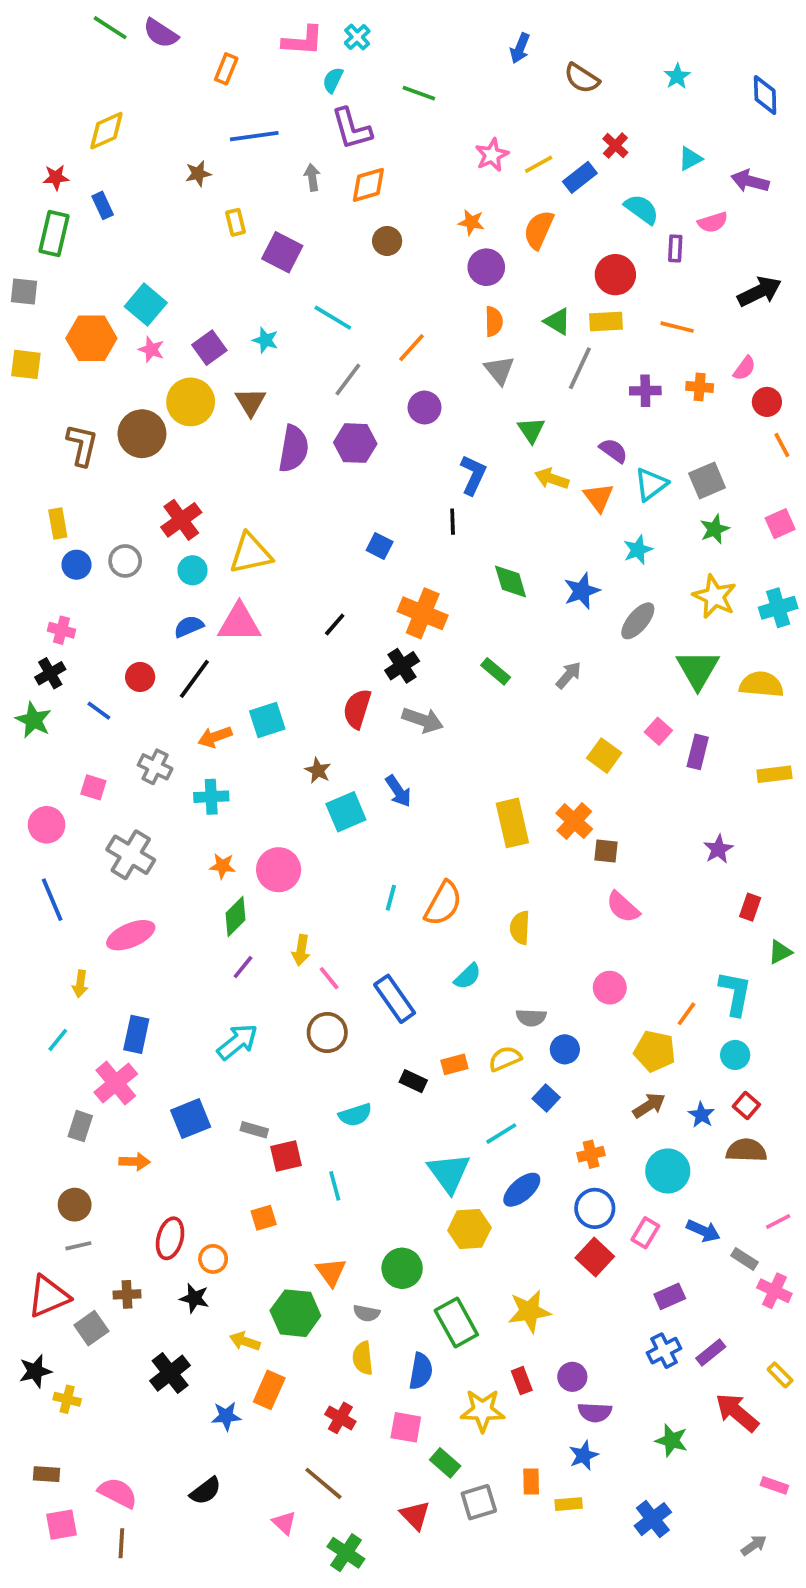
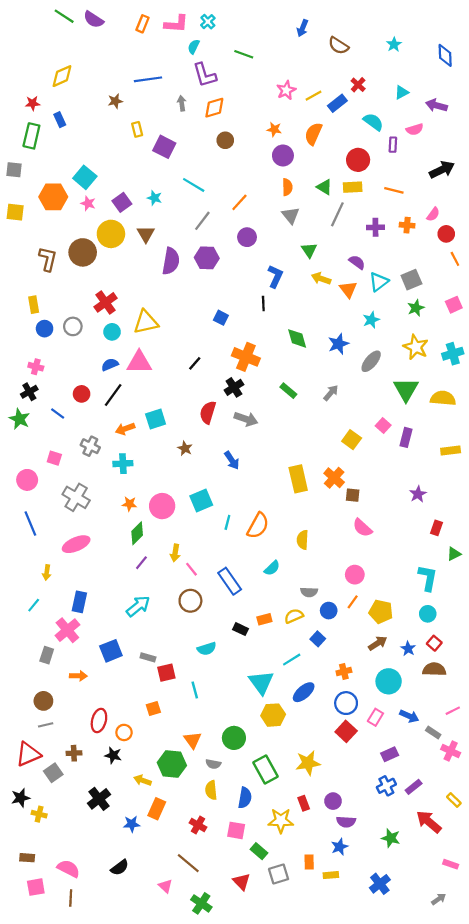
orange rectangle: (226, 69) -> (143, 24), moved
cyan square: (346, 812) -> (201, 501), moved
orange line: (686, 1014) -> (353, 602), moved

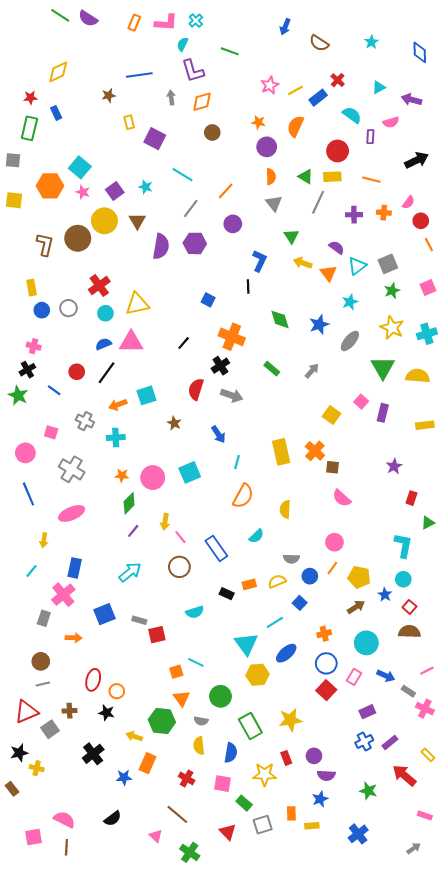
cyan line: (227, 522) -> (237, 462), moved
blue star: (408, 649) -> (385, 595), moved
cyan line: (195, 690) -> (196, 662), moved, turned -49
orange square: (153, 709) -> (176, 672), moved
brown rectangle: (27, 858) -> (12, 789), moved, turned 48

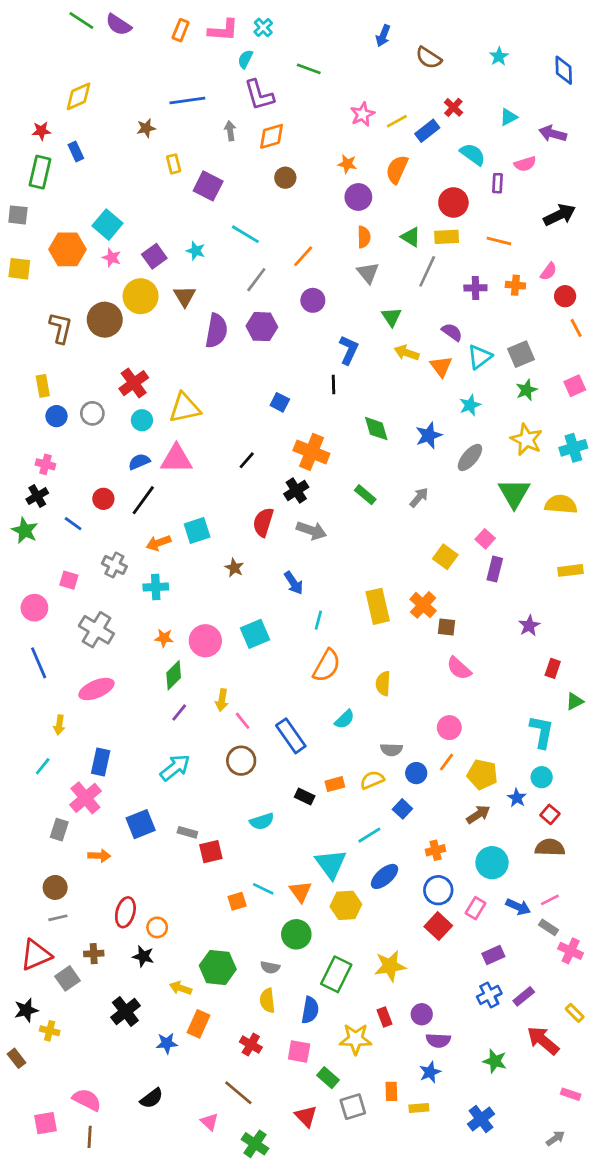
purple rectangle: (383, 413) -> (495, 569), moved
pink line: (427, 671) -> (550, 900), moved
orange triangle: (181, 698) -> (300, 892), moved
green rectangle: (250, 726) -> (336, 974), turned 55

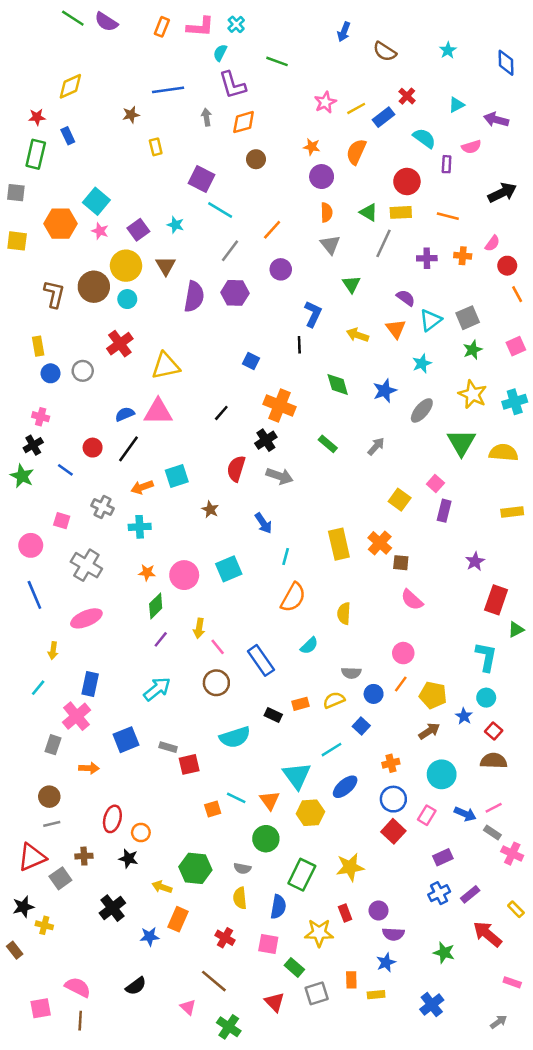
purple square: (208, 186) -> (202, 179), moved
yellow arrow: (407, 353) -> (357, 335), moved
cyan circle: (142, 420) -> (127, 299), moved
red rectangle: (553, 668) -> (496, 600), size x1.6
cyan semicircle: (262, 821) -> (235, 737), size x1.4

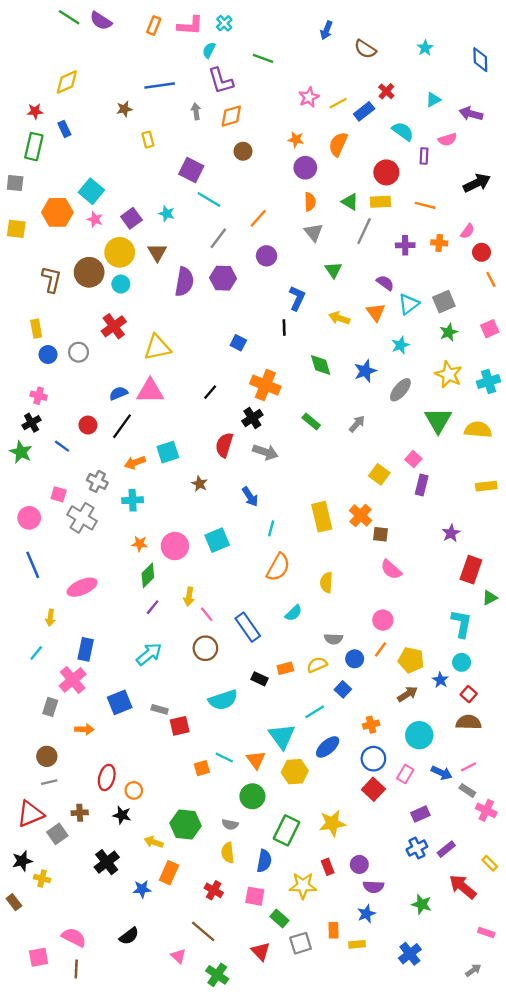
gray cross: (86, 565) -> (82, 518), moved

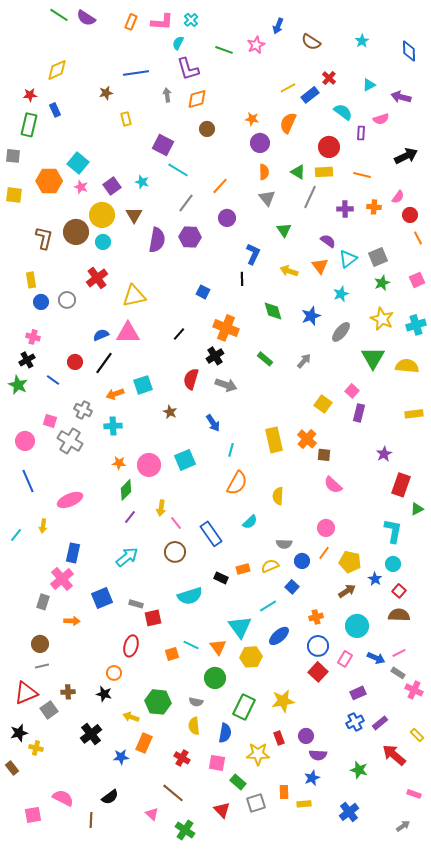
pink star: (309, 97) -> (256, 45), moved
cyan line: (36, 653) -> (16, 535), moved
red ellipse: (107, 777) -> (131, 646), moved
brown line: (76, 969) -> (91, 820), moved

